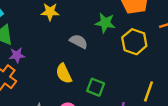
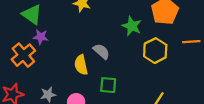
gray semicircle: (79, 41) -> (101, 51), moved
green square: (96, 87) -> (108, 85), turned -30

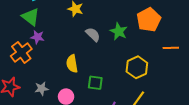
gray semicircle: (101, 51) -> (93, 34), moved
yellow hexagon: (155, 51) -> (137, 67), moved

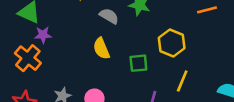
yellow semicircle: (72, 64) -> (101, 48), moved
green square: (95, 83) -> (138, 63), moved

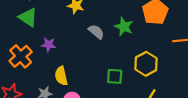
purple star: (43, 35) -> (49, 45), moved
yellow semicircle: (101, 48) -> (61, 76), moved

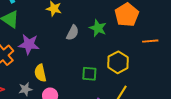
gray semicircle: (96, 32) -> (73, 33), turned 77
purple star: (49, 45) -> (29, 44), size x1.5

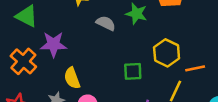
gray semicircle: (73, 33) -> (106, 23), turned -84
orange line: (150, 41) -> (195, 68), moved

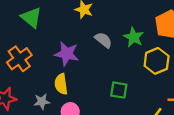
purple star: (53, 44) -> (67, 54), moved
yellow hexagon: (167, 53) -> (157, 61), moved

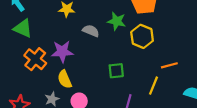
orange cross: (19, 59) -> (35, 59), moved

